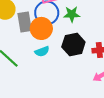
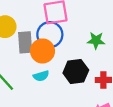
green star: (72, 14) -> (96, 40), moved

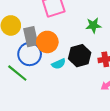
blue circle: (50, 35) -> (30, 54), moved
cyan semicircle: (41, 76) -> (59, 64), moved

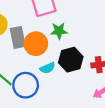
green star: (93, 25) -> (59, 31), moved
blue circle: (30, 54) -> (26, 85), moved

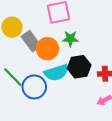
gray rectangle: (18, 37) -> (31, 41), turned -30
cyan semicircle: (47, 68) -> (56, 73), size x1.6

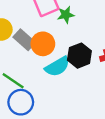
green star: (70, 39) -> (66, 15), moved
blue circle: (34, 87) -> (21, 102), moved

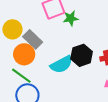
orange circle: (43, 44) -> (24, 54), moved

